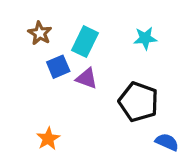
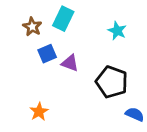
cyan star: (145, 38) -> (117, 31), turned 30
cyan rectangle: (85, 42) -> (63, 19), moved

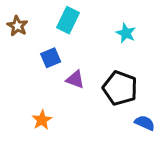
brown star: (32, 27) -> (17, 26), moved
purple triangle: (70, 63) -> (75, 79), moved

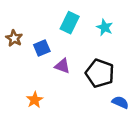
cyan rectangle: (68, 20) -> (70, 23), moved
brown star: (17, 26) -> (14, 38), moved

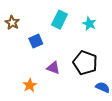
brown star: (14, 38) -> (12, 23), moved
purple triangle: (62, 66) -> (53, 68), moved

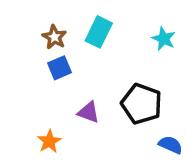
brown star: (12, 23) -> (54, 37), moved
cyan star: (89, 24) -> (164, 39), moved

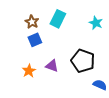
orange star: (49, 141) -> (29, 71), moved

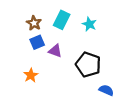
cyan star: (96, 23) -> (89, 24), moved
purple triangle: (52, 66) -> (55, 51), moved

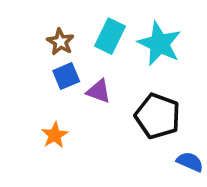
cyan star: (89, 24) -> (159, 44), size x1.6

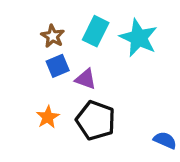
black pentagon: (158, 116) -> (96, 120), moved

